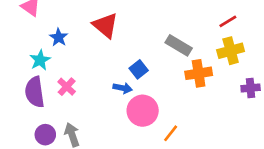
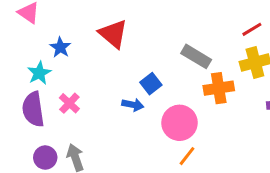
pink circle: (143, 111) -> (180, 123), moved

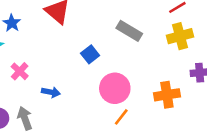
orange cross: (219, 88) -> (167, 95), moved
blue arrow: (133, 105) -> (51, 92), moved

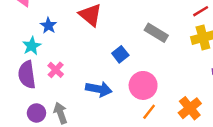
blue arrow: (51, 92) -> (99, 89), moved, size x1.5
orange cross: (167, 95) -> (190, 108), moved, turned -30

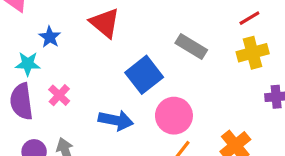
cyan star: (32, 46) -> (28, 64), turned 30
blue square: (120, 54) -> (144, 75), size x1.6

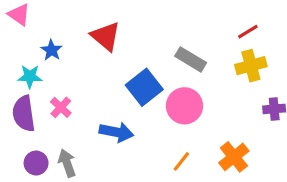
pink circle: (174, 116) -> (184, 106), moved

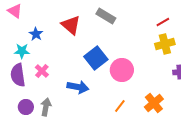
gray rectangle: (191, 59) -> (106, 16), moved
gray arrow: (67, 163) -> (46, 107), turned 30

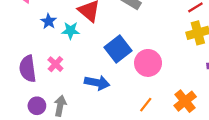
cyan star: (22, 51) -> (70, 31), moved

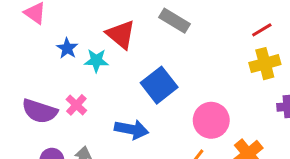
pink circle: (148, 63) -> (211, 120), moved
purple semicircle: (28, 69) -> (40, 111), turned -64

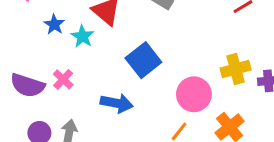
cyan star: (96, 61) -> (82, 36), turned 30
yellow cross: (265, 64) -> (236, 69), moved

